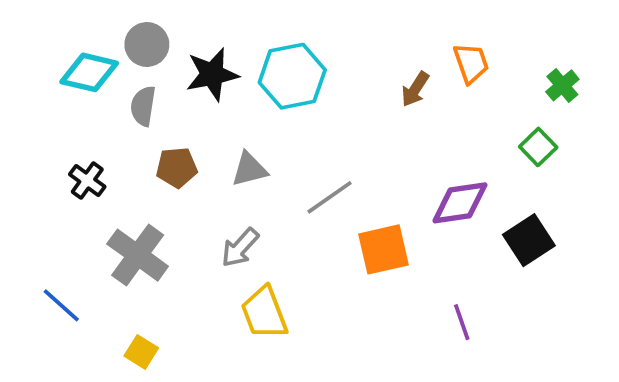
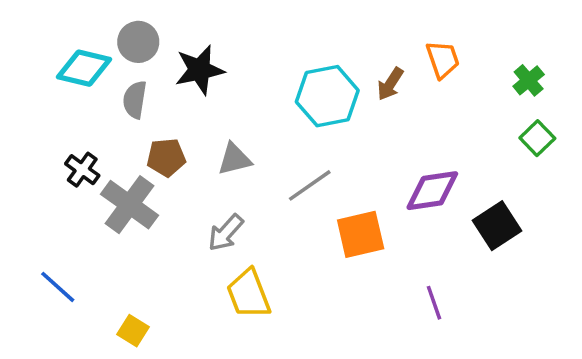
cyan hexagon: (292, 76) -> (327, 96), moved
green square: (538, 147) -> (537, 138), moved
gray cross: (138, 255) -> (130, 205), moved

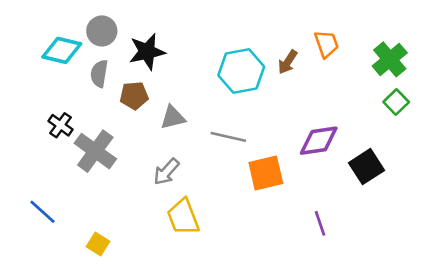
green cross: (529, 80) -> (390, 59), size x1.5
brown pentagon: (166, 157) -> (134, 96), moved
gray line: (310, 185) -> (228, 137), turned 48

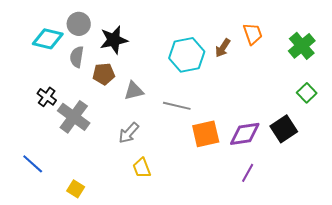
green square: (396, 102) -> (307, 93), moved
purple diamond: (319, 141) -> (245, 134), moved
yellow trapezoid: (183, 217) -> (142, 168), size x0.7
purple line: (320, 223) -> (248, 173), turned 48

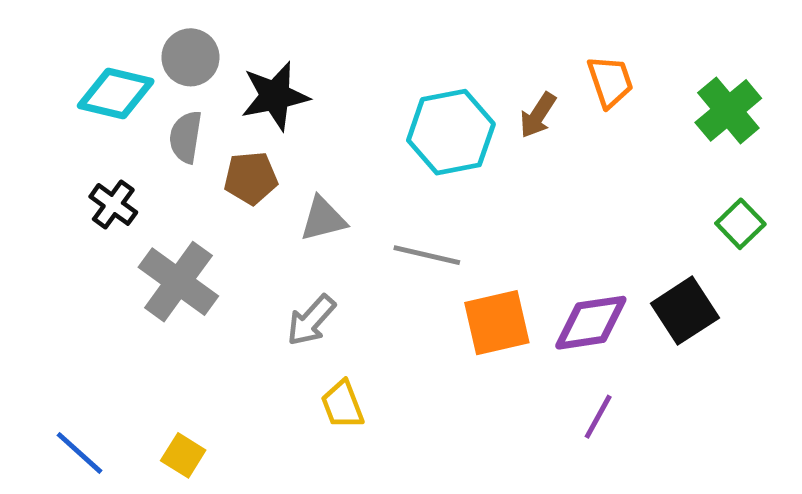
black cross: (47, 97) -> (113, 204), moved
blue line: (33, 164) -> (80, 453), moved

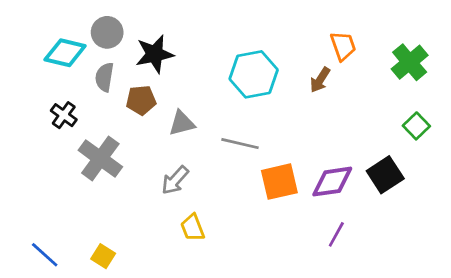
brown arrow: (538, 115) -> (320, 80), moved

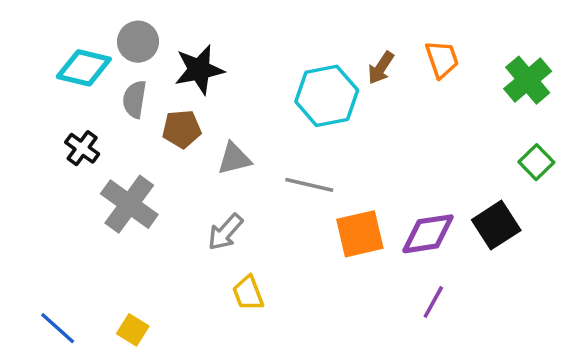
brown arrow: (320, 80) -> (381, 68), moved

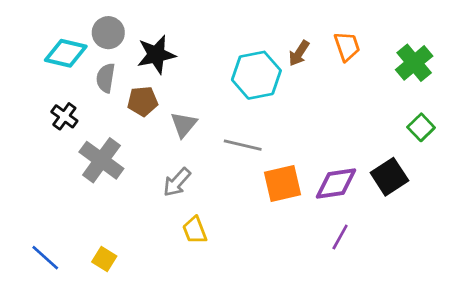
gray triangle: (234, 159) -> (184, 125), turned -36

